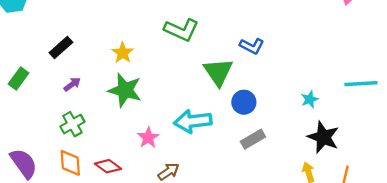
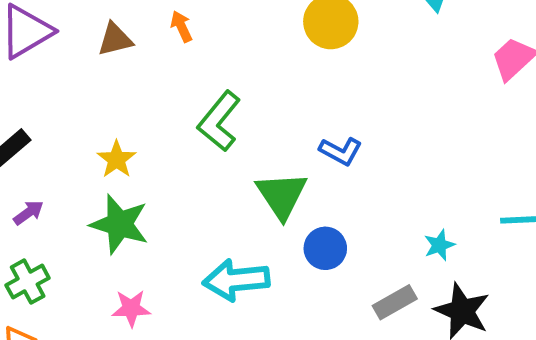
green L-shape: (181, 30) -> (219, 121), turned 104
pink star: (148, 138) -> (131, 308), moved, turned 30
gray rectangle: (253, 139) -> (395, 302), moved

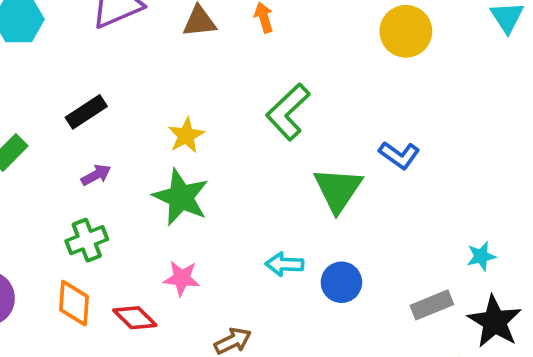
blue circle: (325, 248) -> (341, 282), moved
cyan arrow: (236, 280) -> (285, 264), size x0.6

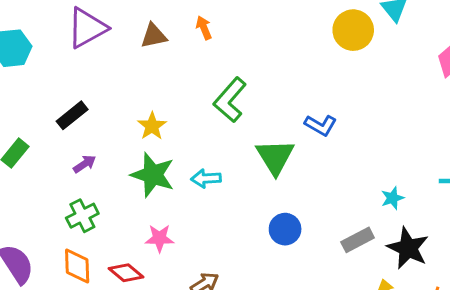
yellow circle: (406, 31) -> (353, 30), moved
cyan arrow: (285, 264) -> (206, 178), moved

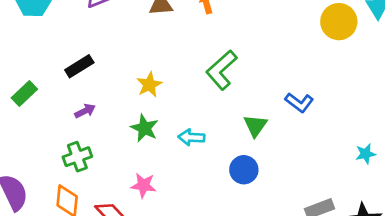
green triangle: (275, 157) -> (255, 126), size x0.7
green star: (153, 175) -> (144, 128), size x0.7
cyan star: (392, 198) -> (366, 154), moved
blue circle: (285, 229) -> (244, 170), moved

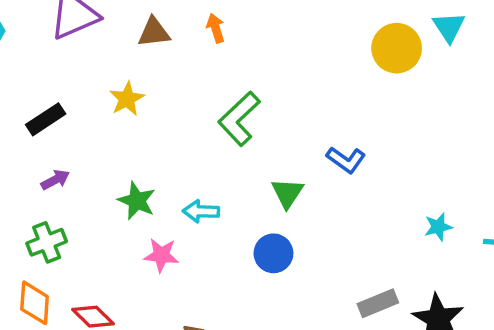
yellow star: (149, 85) -> (127, 99), moved
pink star: (143, 185) -> (161, 255), moved

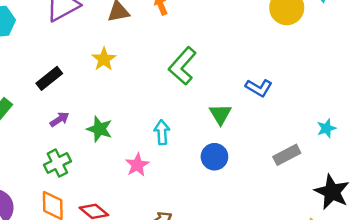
green star: (137, 201) -> (99, 129), moved
cyan arrow: (201, 211) -> (162, 132), turned 90
pink star: (161, 255) -> (137, 165), turned -30
gray rectangle: (378, 303) -> (287, 155), moved

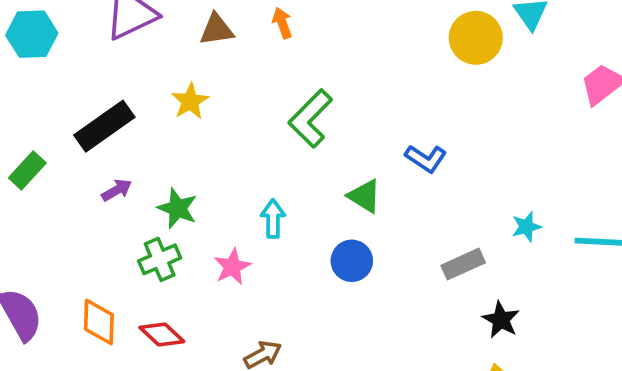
black rectangle: (49, 78) -> (104, 126), size x1.4
green triangle: (220, 114) -> (364, 196), turned -30
green cross: (57, 163) -> (160, 259), moved
black star: (332, 192) -> (501, 320), moved, size x0.7

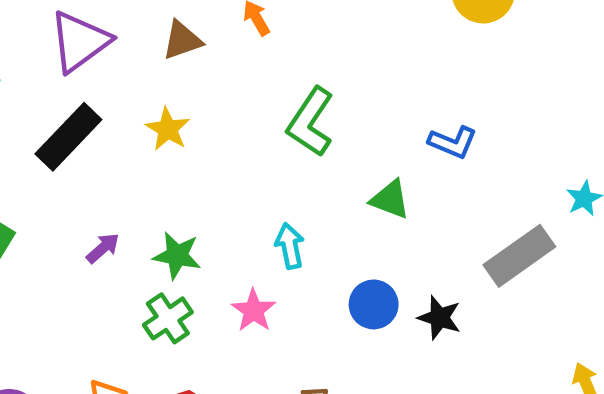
black rectangle: (104, 126) -> (68, 137), moved
blue circle: (352, 261) -> (374, 304), moved
gray rectangle: (463, 264) -> (519, 256), size x1.4
black star: (501, 320) -> (439, 318), moved

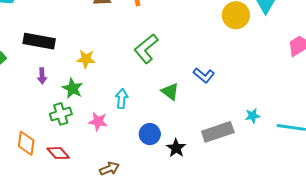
yellow star: (168, 129) -> (86, 59), moved, turned 30
black rectangle: (68, 137) -> (39, 41), moved, turned 40
purple arrow: (103, 248) -> (42, 76), turned 112
pink star: (254, 311) -> (98, 121), turned 30

